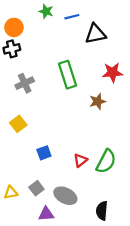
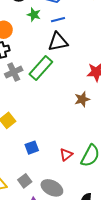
black triangle: (95, 34) -> (58, 42), moved
green rectangle: (68, 75) -> (41, 68), moved, turned 60
gray cross: (25, 83) -> (14, 72), moved

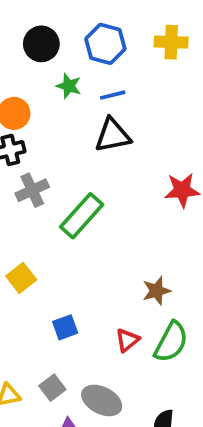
green rectangle: (41, 68) -> (82, 216), moved
brown star: (82, 99) -> (157, 291), moved

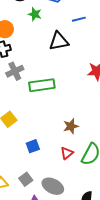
blue line: (113, 95) -> (79, 19), moved
green rectangle: (82, 216) -> (42, 85), turned 40
brown star: (157, 291) -> (71, 126), moved

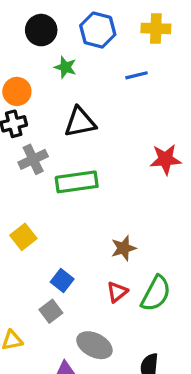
black triangle: (59, 41) -> (80, 122), moved
blue square: (33, 146) -> (62, 281), turned -32
gray square: (26, 179) -> (51, 311), moved

